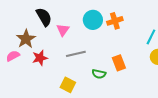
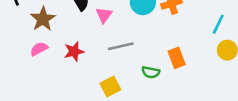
brown star: (26, 39) -> (43, 19), moved
yellow square: (68, 85) -> (110, 87), turned 35

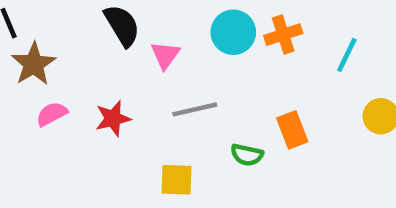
brown star: (43, 19) -> (34, 64), moved
cyan line: (218, 24) -> (347, 55), moved
yellow square: (110, 87) -> (177, 180), turned 30

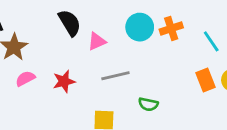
pink triangle: (165, 55) -> (97, 41), turned 30
cyan line: (347, 55) -> (211, 41), turned -60
orange rectangle: (292, 130) -> (205, 80), moved

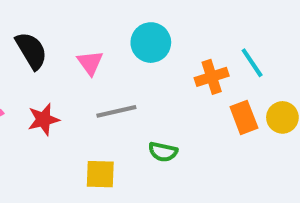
black semicircle: (70, 23) -> (31, 51), moved
orange cross: (171, 29) -> (212, 77), moved
pink triangle: (97, 41) -> (90, 63), turned -42

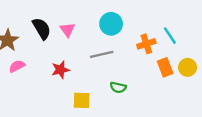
pink triangle: (90, 63) -> (67, 30), moved
gray line: (116, 111) -> (102, 54), moved
red star: (43, 119) -> (60, 70), moved

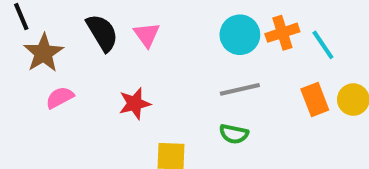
cyan circle: (111, 24) -> (240, 35), moved
orange cross: (146, 44) -> (282, 33), moved
gray line: (102, 54) -> (240, 89), moved

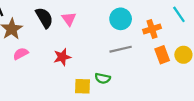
orange cross: (282, 33) -> (152, 29), moved
cyan line: (323, 45) -> (179, 14), moved
green semicircle: (234, 134) -> (103, 78), moved

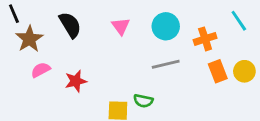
pink triangle: (69, 19) -> (121, 26), moved
red star: (62, 57) -> (76, 81), moved

